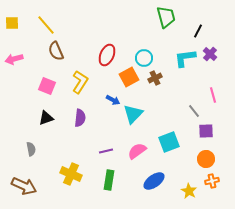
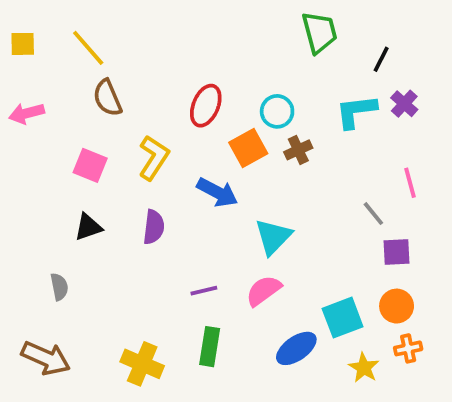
blue arrow: (113, 100) -> (217, 192), size x1.5
cyan triangle: (133, 114) -> (273, 237), moved
cyan square: (169, 142) -> (343, 318), moved
yellow cross: (71, 174) -> (142, 364), moved

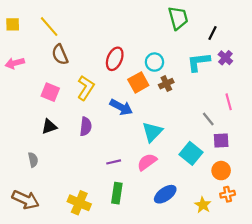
cyan square: (343, 318) -> (191, 153), moved, turned -30

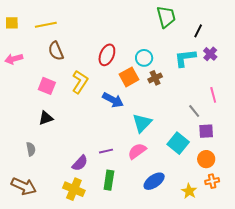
yellow line: (49, 27) -> (46, 25), turned -60
purple semicircle: (86, 127) -> (80, 163), moved, turned 36

